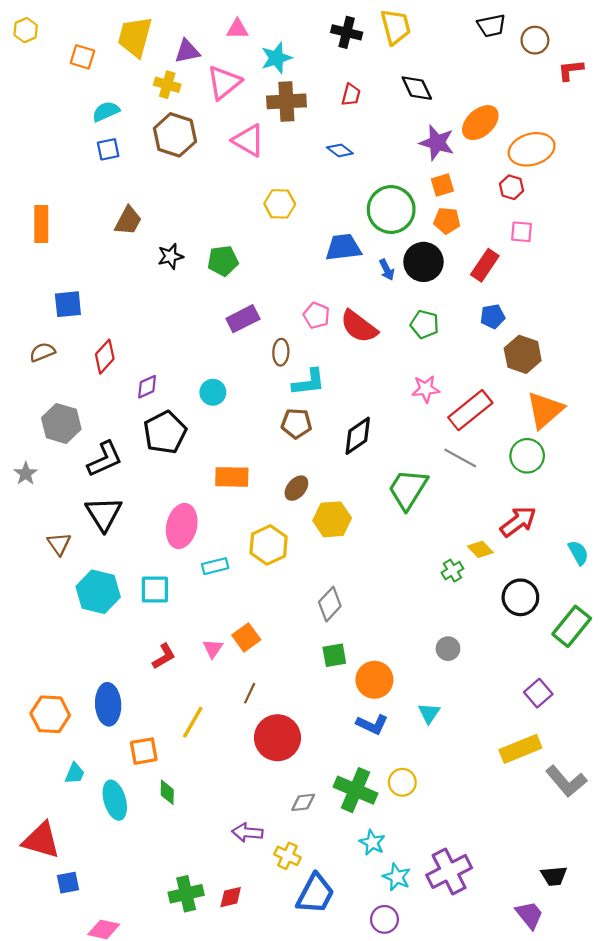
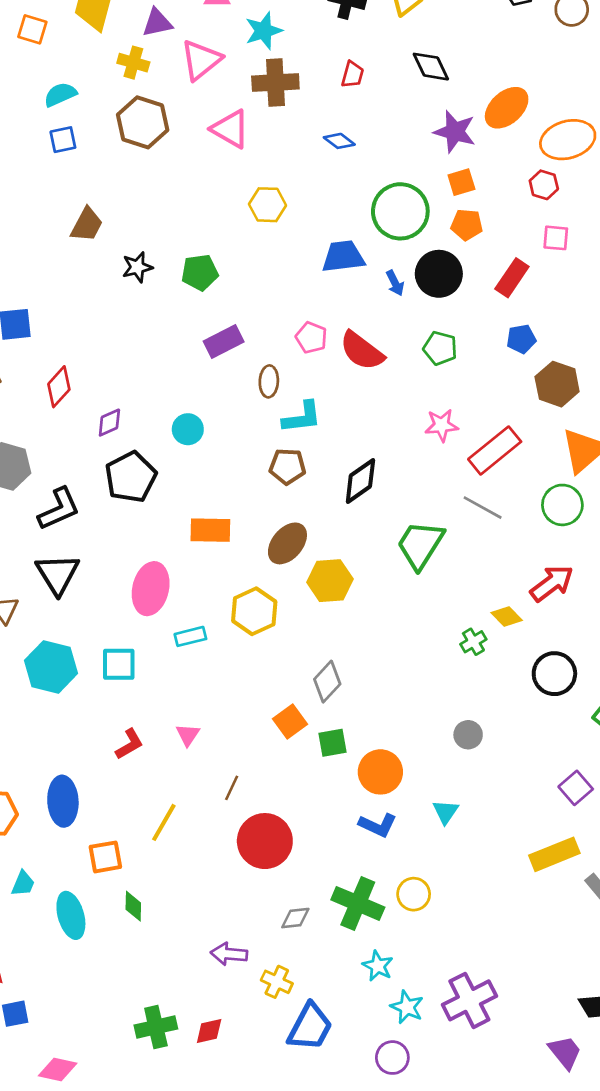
brown ellipse: (296, 488) -> (287, 543), size x1.4
orange square: (246, 637) -> (290, 721), moved

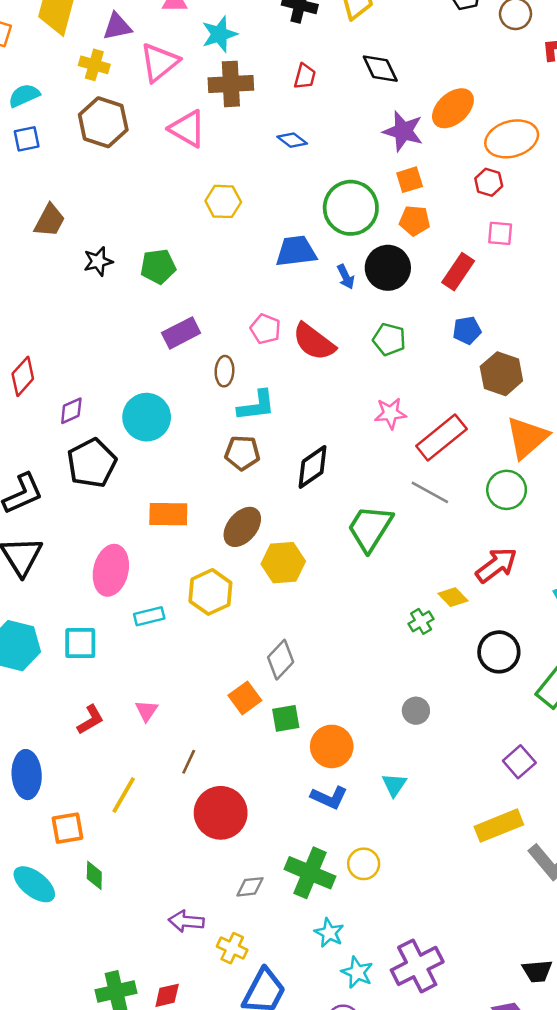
cyan circle: (188, 429) -> (147, 417), size x1.6
cyan ellipse: (71, 915) -> (34, 884), turned -36

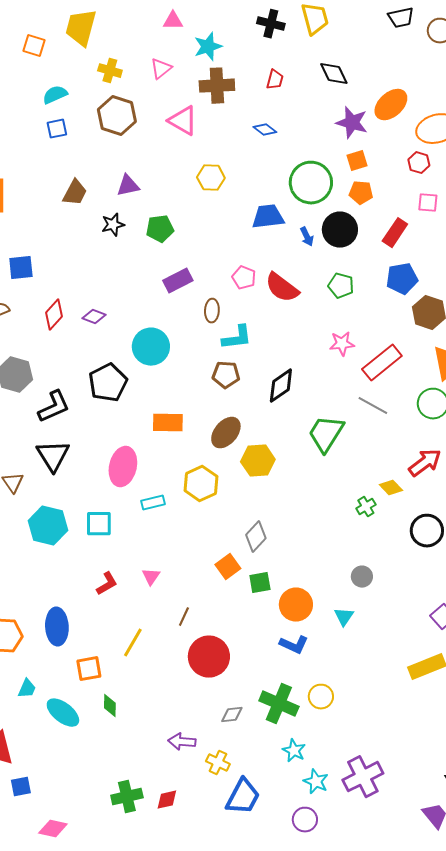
purple triangle: (117, 27) -> (128, 186), moved
pink triangle: (159, 62) -> (161, 69), size x0.7
blue pentagon: (467, 330) -> (402, 279), size x1.4
purple diamond: (71, 411) -> (94, 317), moved, turned 45
cyan triangle: (394, 785) -> (344, 617), moved

